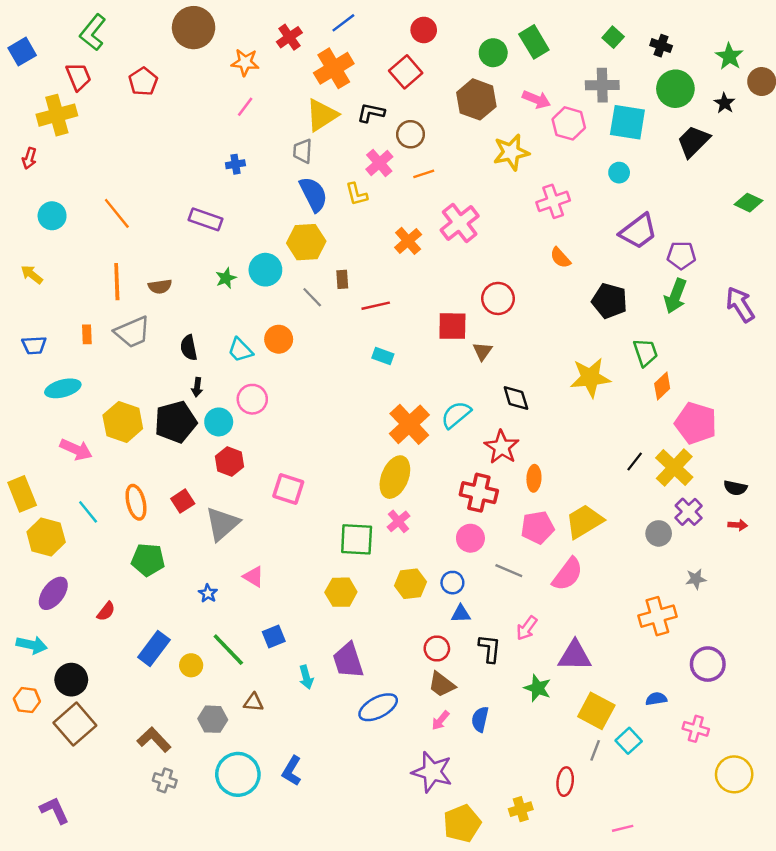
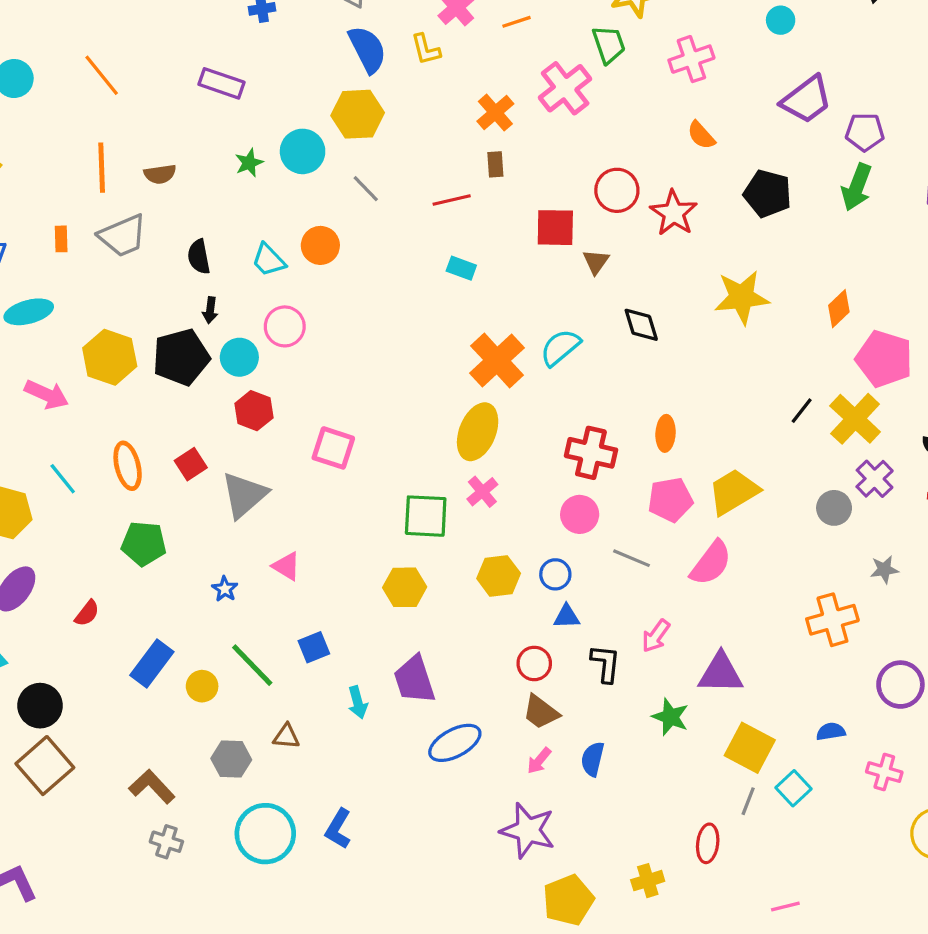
brown rectangle: (342, 279) -> (495, 164), moved
green trapezoid: (645, 352) -> (609, 44), moved
red star: (502, 447) -> (674, 213), moved

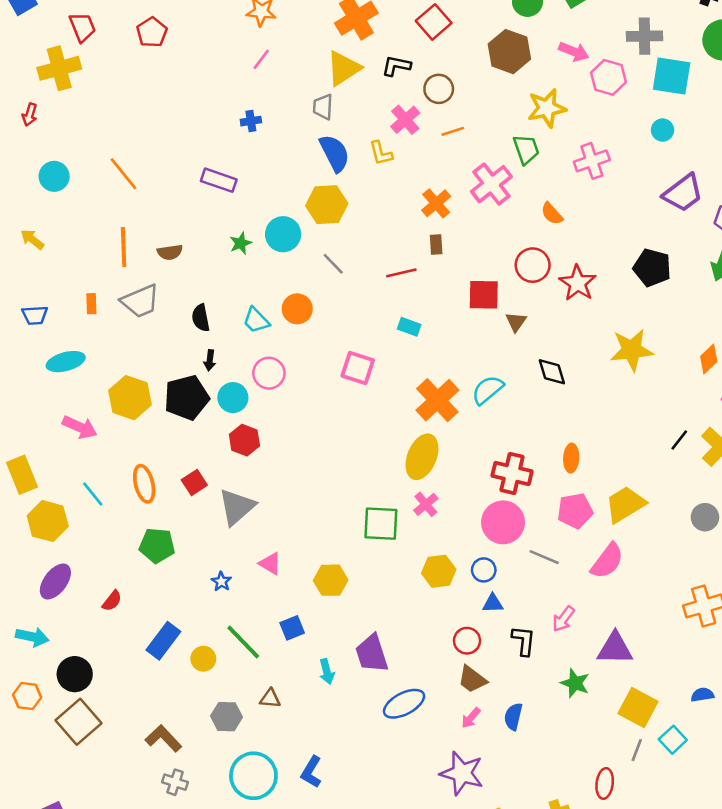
orange semicircle: (701, 135) -> (552, 214), moved
pink square: (333, 448) -> (358, 368), moved
pink circle: (580, 514) -> (503, 522), size x1.4
yellow hexagon: (405, 587) -> (331, 580), moved

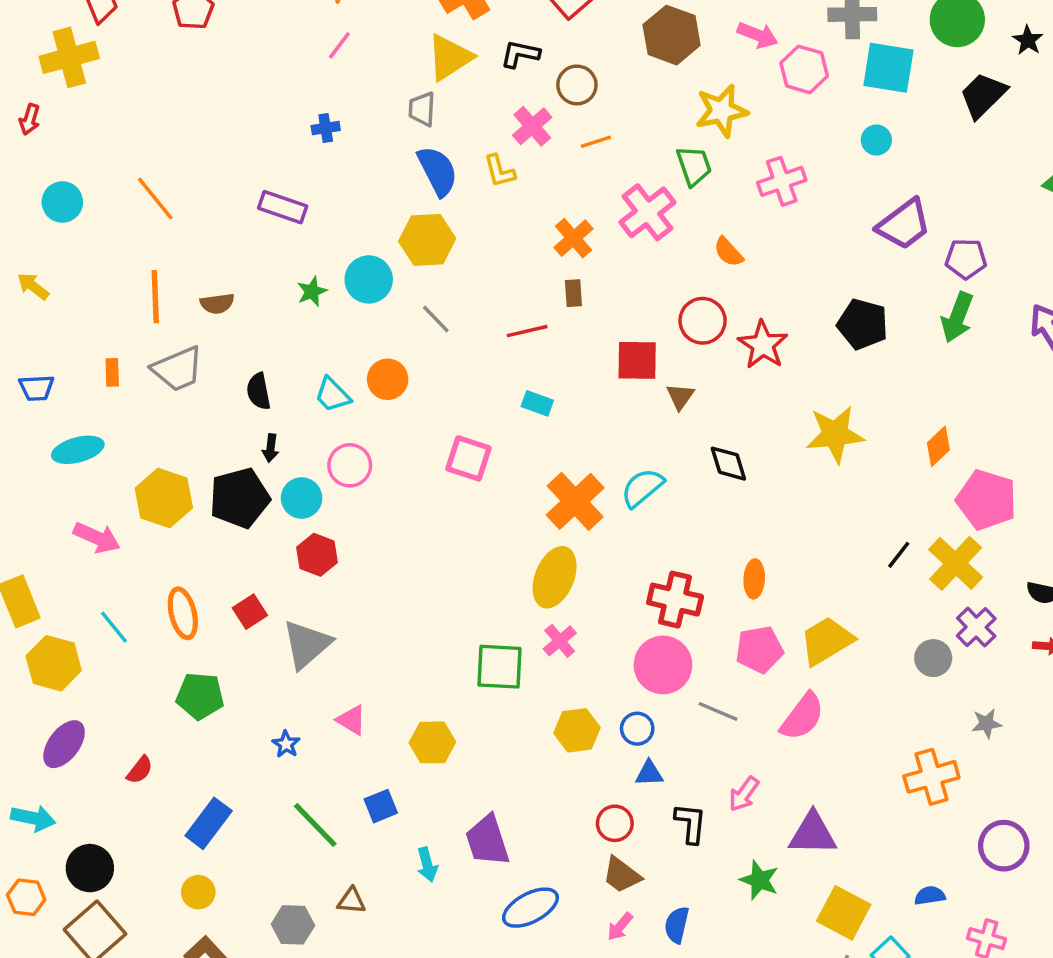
yellow circle: (203, 659) -> (198, 892), moved

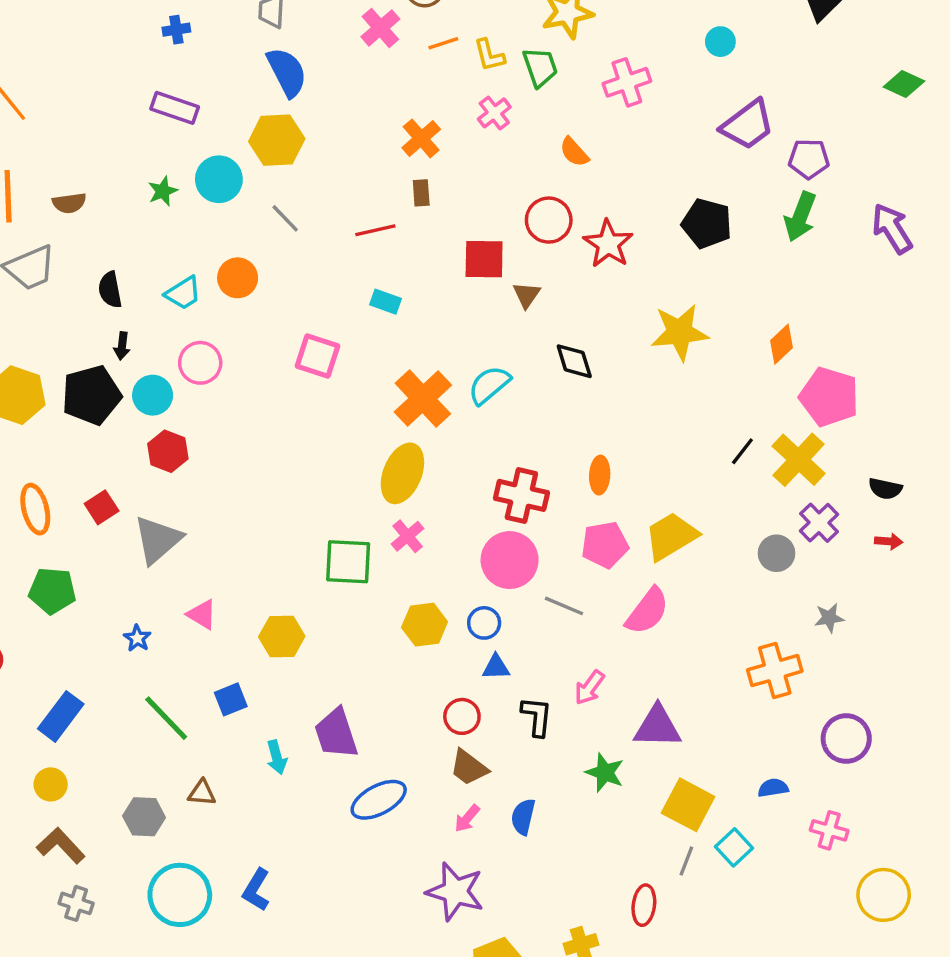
yellow L-shape: (499, 171) -> (489, 55), moved
purple rectangle: (283, 207) -> (175, 108), moved
pink cross: (647, 212) -> (494, 113), size x0.6
cyan trapezoid: (333, 395) -> (183, 293), turned -78

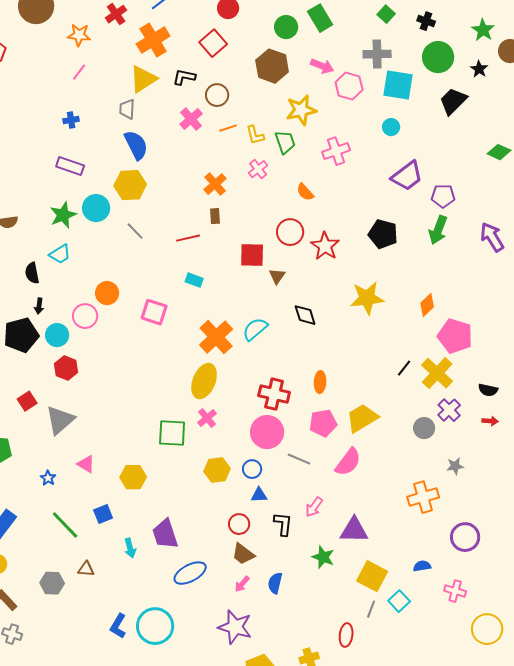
green star: (163, 191) -> (63, 215), size x1.5
orange circle: (238, 278) -> (107, 293), moved
cyan trapezoid: (183, 293) -> (60, 254), moved
cyan circle: (180, 895) -> (155, 626), moved

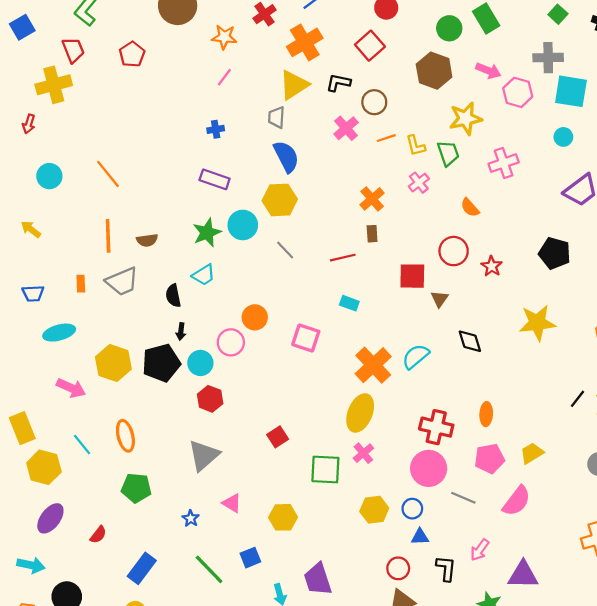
red star: (325, 246) -> (492, 266), size x0.7
red square: (27, 401) -> (278, 437), moved
yellow trapezoid: (362, 418) -> (532, 453), size x0.7

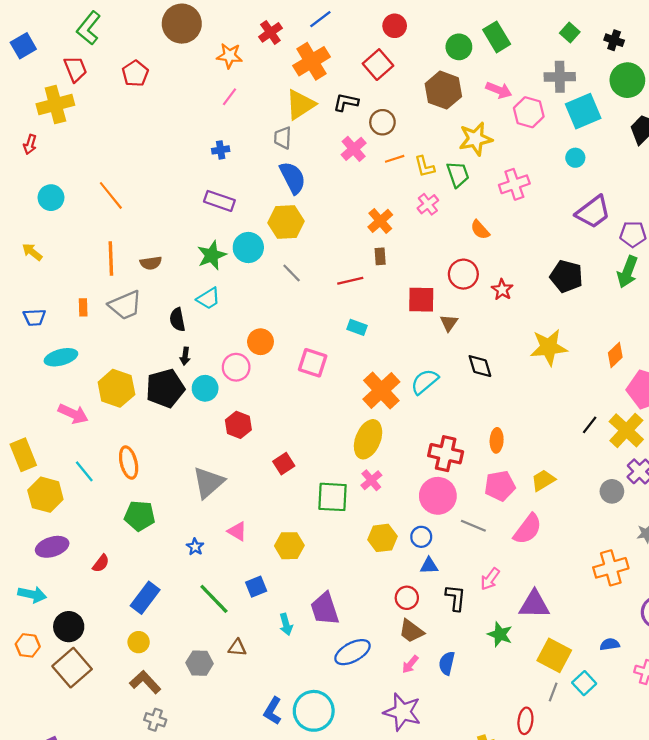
cyan square: (571, 91) -> (583, 111), turned -32
red hexagon: (210, 399) -> (238, 425), moved
purple ellipse: (50, 518) -> (52, 547), turned 36

